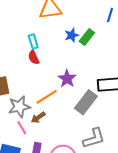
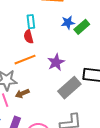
orange line: (47, 97) -> (25, 60), moved

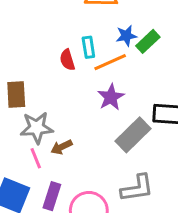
cyan rectangle: (31, 22) -> (88, 47), moved
orange line: (25, 60) -> (110, 62), moved

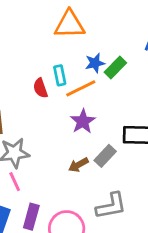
gray rectangle: (133, 135) -> (105, 156), size x0.7
brown arrow: (62, 147) -> (78, 165), moved

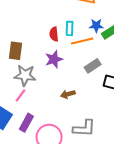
purple star: (83, 121) -> (54, 59), moved
gray rectangle: (105, 156) -> (93, 66), moved
pink line: (15, 182) -> (20, 96), turned 48

